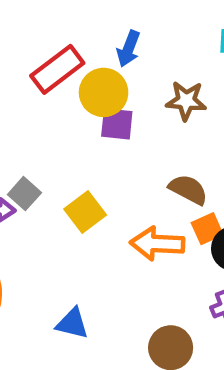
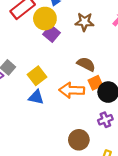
purple square: (117, 124) -> (52, 33), turned 35
blue triangle: (72, 323) -> (36, 97), moved

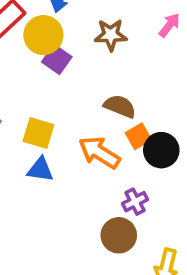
yellow square: (37, 76) -> (38, 133), turned -30
orange arrow: (72, 90) -> (99, 152), turned 35
purple cross: (105, 120) -> (135, 202), moved

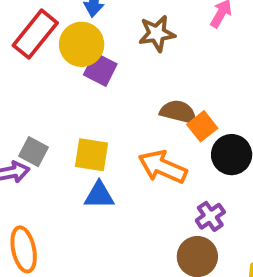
orange square: (138, 136) -> (202, 126), moved

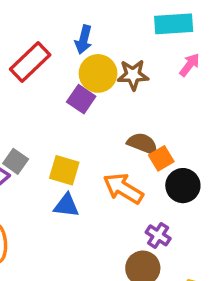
yellow circle: (82, 44) -> (98, 73), moved
purple cross: (210, 216) -> (158, 235), turned -30

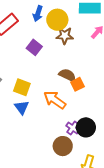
yellow circle: (98, 73) -> (57, 20), moved
black circle: (183, 186) -> (86, 127), moved
blue triangle: (66, 205) -> (22, 107), turned 42

